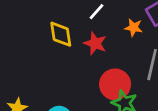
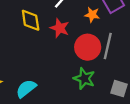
red circle: (115, 84) -> (88, 47), moved

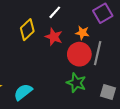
orange star: (92, 15) -> (82, 33), moved
yellow diamond: (31, 20) -> (27, 30), turned 55

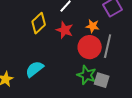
cyan semicircle: (23, 92) -> (35, 69), moved
gray square: (108, 92) -> (102, 80), moved

